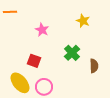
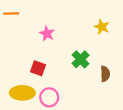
yellow star: (83, 21) -> (102, 27), moved
yellow ellipse: (20, 83) -> (22, 93), turned -50

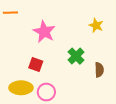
pink star: (47, 34) -> (44, 32), size x1.5

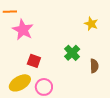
pink star: (44, 32) -> (23, 30), moved
yellow ellipse: (21, 88) -> (20, 83), turned -30

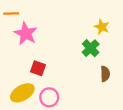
green cross: (72, 53) -> (91, 48), moved

